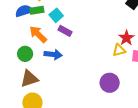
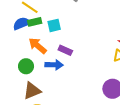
cyan square: (56, 15) -> (54, 25), turned 32
purple rectangle: (65, 31) -> (65, 50), moved

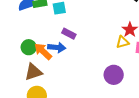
orange arrow: (38, 46) -> (43, 51), moved

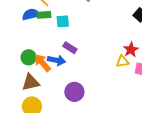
purple circle: (114, 75) -> (74, 92), moved

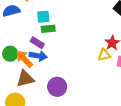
green rectangle: (44, 15) -> (48, 29), moved
purple rectangle: (70, 48) -> (37, 43), moved
brown triangle: (31, 82) -> (25, 79), moved

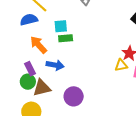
purple rectangle: (37, 43) -> (30, 69), moved, turned 32
green circle: (10, 54) -> (28, 82), moved
orange arrow: (24, 59) -> (38, 45), moved

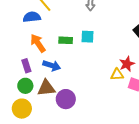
cyan square: (61, 26) -> (87, 37), moved
green circle: (28, 82) -> (25, 86), moved
brown triangle: (42, 88) -> (46, 88), moved

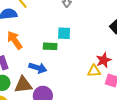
green rectangle: (66, 40) -> (50, 46), moved
blue arrow: (52, 66) -> (38, 68), moved

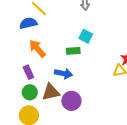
cyan square: (64, 33) -> (86, 36), turned 32

